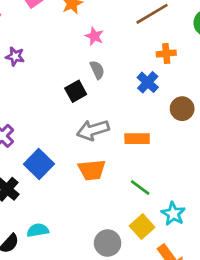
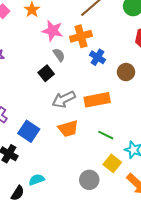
pink star: (94, 36) -> (53, 31), size x1.5
orange cross: (166, 54) -> (81, 36), moved, size x1.5
orange rectangle: (137, 139) -> (97, 100), size x1.4

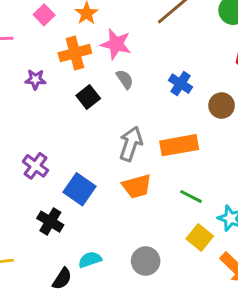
orange cross: (81, 36) -> (75, 53), moved
black square: (46, 73) -> (88, 97), moved
gray arrow: (64, 99) -> (131, 144), turned 135
gray circle: (89, 180) -> (146, 261), moved

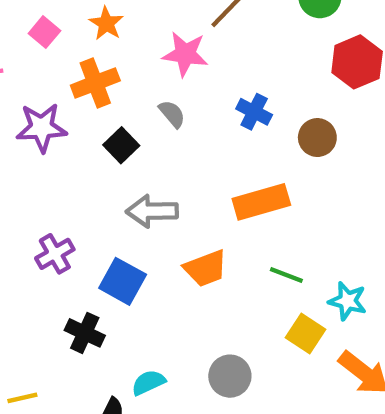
pink star: (116, 44) -> (185, 54), moved
purple star: (35, 79) -> (42, 128), size x1.6
gray arrow: (131, 144) -> (152, 211), moved, turned -104
purple cross: (36, 166) -> (55, 254), turned 30

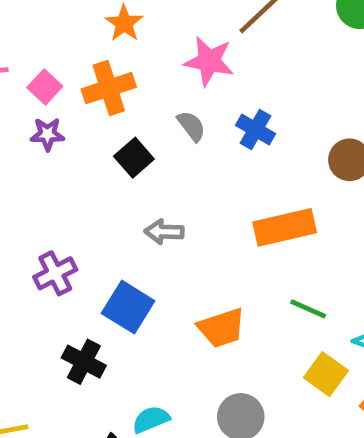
pink square: (44, 32) -> (45, 87), moved
blue cross: (254, 112) -> (255, 130), moved
purple star: (42, 128) -> (47, 134), size x0.6
gray arrow: (152, 211) -> (164, 232), size x0.7
orange trapezoid: (206, 268) -> (222, 328), moved

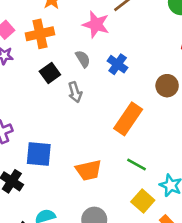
orange rectangle: (285, 227) -> (128, 119), turned -48
gray arrow: (164, 232) -> (75, 92), moved, turned -114
blue square: (128, 307) -> (39, 154), turned -32

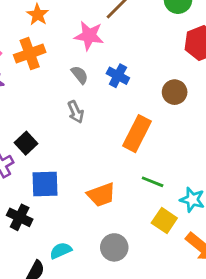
black square: (50, 73) -> (26, 143), moved

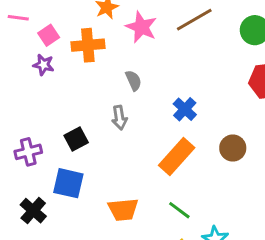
pink star: (89, 36) -> (141, 27), moved
blue cross: (118, 76) -> (185, 109), moved
brown circle: (175, 92) -> (233, 148), moved
black square: (26, 143) -> (76, 139), moved

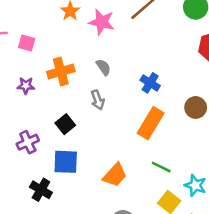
pink square: (49, 35) -> (27, 43), turned -30
orange cross: (88, 45) -> (61, 71), moved
purple star: (43, 65) -> (26, 86), moved
orange trapezoid: (123, 210) -> (115, 175), turned -32

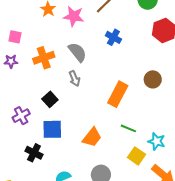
gray semicircle: (103, 67) -> (77, 52), size x1.5
blue cross: (150, 83) -> (113, 37), moved
purple star: (26, 86) -> (11, 61), moved

